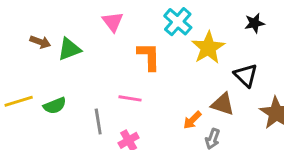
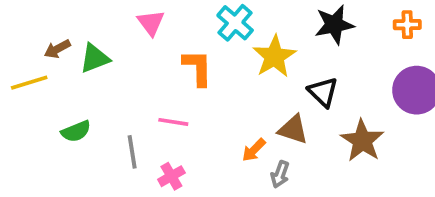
black star: (254, 23) -> (334, 25), size x1.5
brown arrow: (40, 42) -> (57, 49), turned 132
yellow line: (19, 101) -> (29, 83), moved

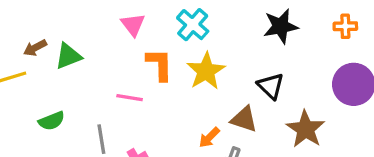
pink triangle: (151, 23) -> (133, 25), moved
yellow star: (274, 56) -> (206, 71), moved
pink line: (173, 122) -> (130, 98), moved

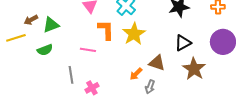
black triangle: (271, 86) -> (183, 43), moved, turned 48
green semicircle: (52, 121) -> (45, 50), moved

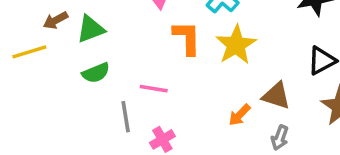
green semicircle: (45, 50) -> (96, 73), moved
pink line: (88, 50) -> (154, 89), moved
gray arrow: (150, 87) -> (280, 138), moved

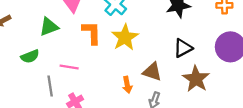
green triangle: (91, 29) -> (49, 27), moved
orange arrow: (239, 115) -> (127, 85), turned -56

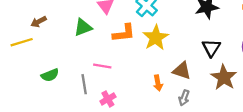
orange L-shape: (92, 33) -> (124, 33), turned 85
black triangle: (183, 48) -> (211, 48), turned -30
green semicircle: (30, 56) -> (50, 75), moved

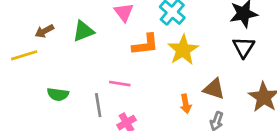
green triangle: (83, 27) -> (83, 31), moved
black triangle: (211, 48) -> (244, 47), moved
green semicircle: (50, 75) -> (58, 94), turned 30

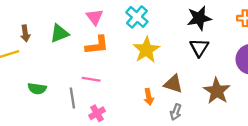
brown arrow: (44, 31) -> (25, 33), turned -70
orange L-shape: (145, 45) -> (97, 45), moved

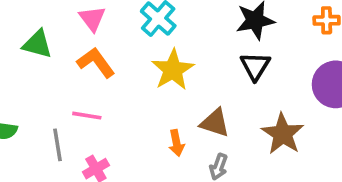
green triangle: (59, 33) -> (37, 44), turned 36
orange L-shape: (97, 45) -> (96, 62), turned -120

